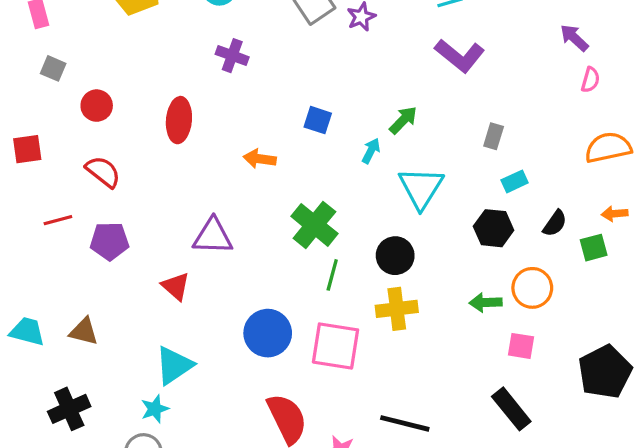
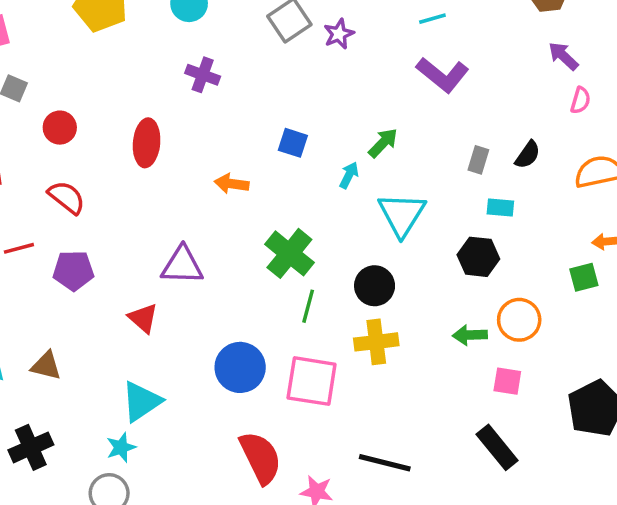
cyan rectangle: (515, 181) -> (500, 207), turned 30
black semicircle: (555, 223) -> (528, 155), moved

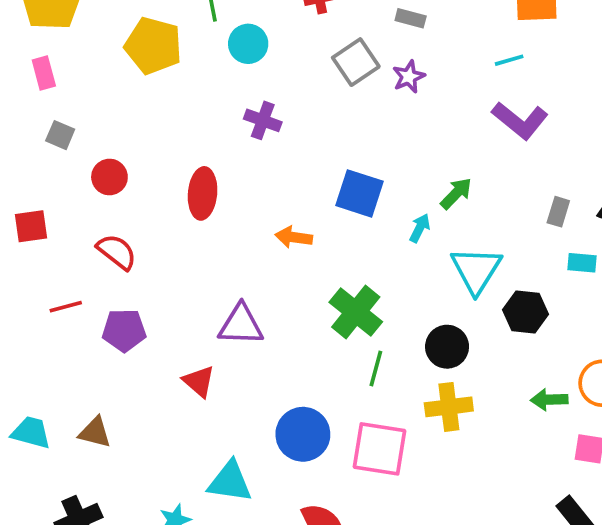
blue square: (293, 143) -> (359, 193), size x1.5
black hexagon: (478, 257) -> (525, 312), moved
cyan triangle: (141, 401) -> (230, 482), moved, turned 42

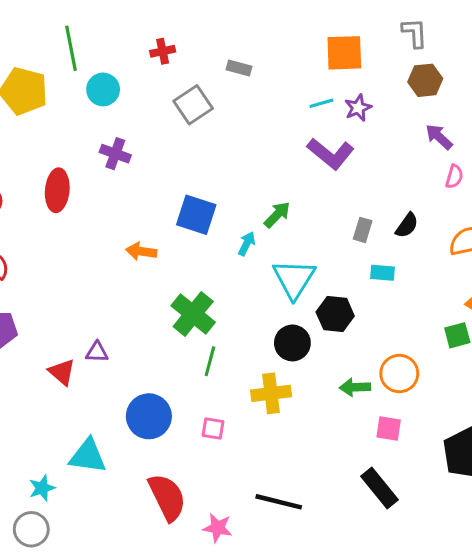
purple star: (409, 77) -> (358, 108), moved
red ellipse: (203, 193) -> (57, 190), moved
purple triangle: (241, 325) -> (97, 352), moved, size x0.6
black circle: (447, 347) -> (292, 343), moved
pink square: (380, 449) -> (213, 428), size x0.5

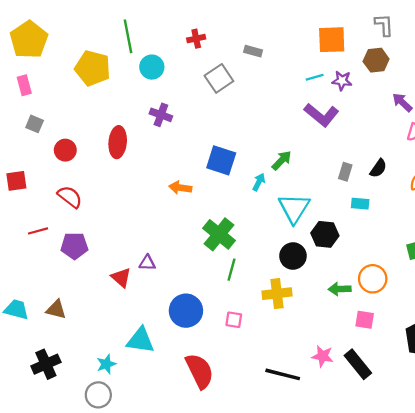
brown hexagon: (425, 80) -> (376, 60), moved
purple star: (358, 108) -> (342, 81), turned 30
pink star: (218, 528) -> (323, 356), moved

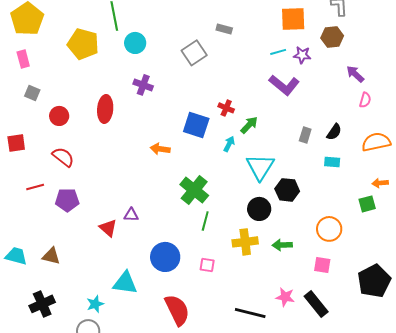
red cross: (196, 39) -> (226, 108), moved, turned 35
cyan rectangle: (360, 204) -> (332, 162), moved
green arrow: (340, 289) -> (282, 245), moved

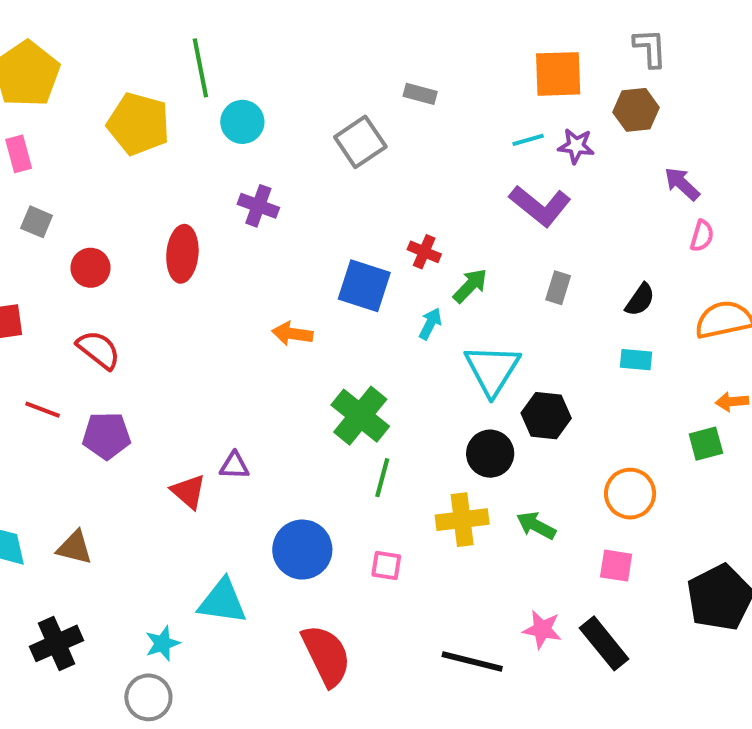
gray rectangle: (305, 135) -> (558, 288), moved
red line: (35, 187) -> (43, 410), turned 36
green arrow: (282, 245) -> (536, 526), turned 30

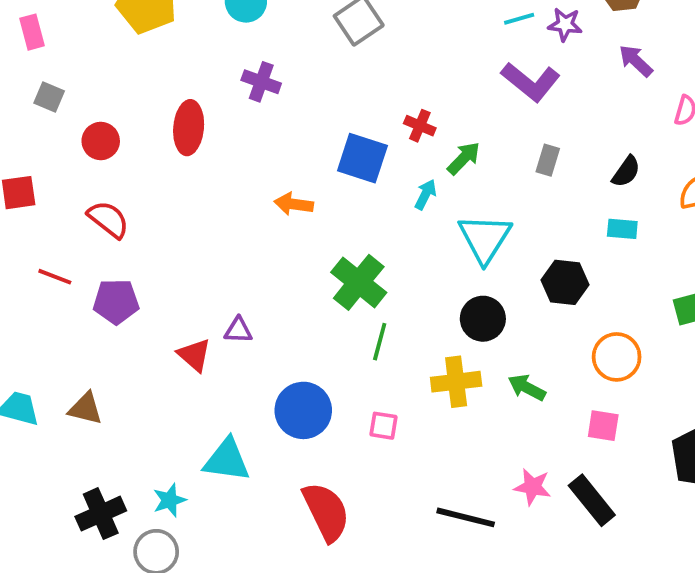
purple arrow: (682, 184) -> (636, 61), moved
black hexagon: (546, 416) -> (565, 282), moved
black cross: (57, 643) -> (101, 514), moved

